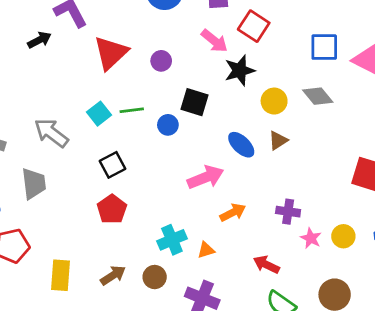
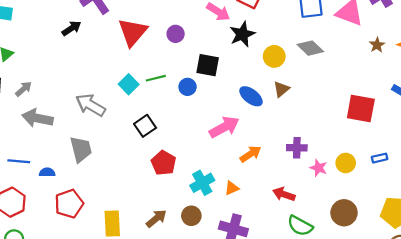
red pentagon: (112, 209) -> (164, 163), moved

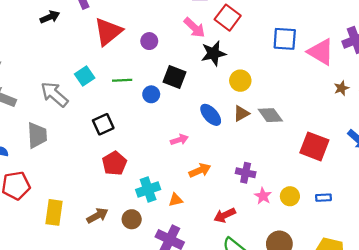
gray diamond: (310, 48) -> (270, 115), moved
cyan square: (129, 84) -> (85, 76), moved
pink arrow: (224, 127) -> (179, 140), size x0.6
red arrow: (284, 194) -> (225, 215), turned -55

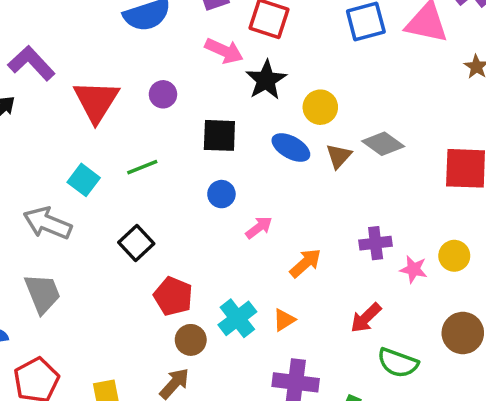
blue circle: (151, 94) -> (221, 194), moved
blue ellipse: (211, 115) -> (291, 147), moved
brown circle: (132, 219) -> (191, 340), moved

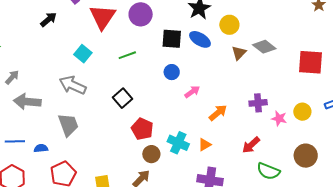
purple circle: (163, 94) -> (141, 14), size x1.5
blue ellipse: (291, 147) -> (200, 39), moved
cyan square: (84, 180) -> (83, 54), moved
cyan cross: (237, 318) -> (178, 143), turned -30

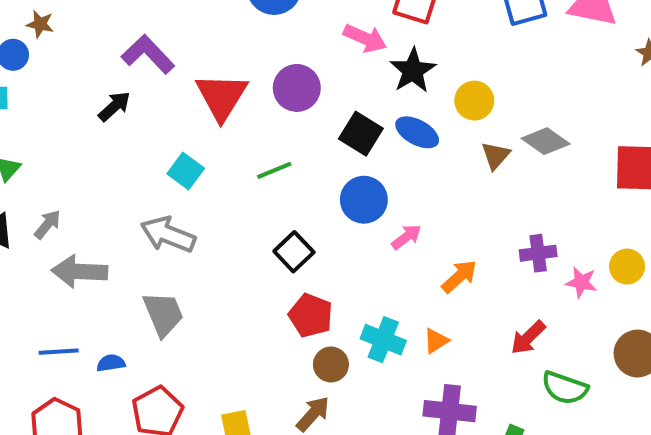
black square: (172, 39) -> (361, 134), turned 30
blue circle: (172, 72) -> (364, 200), size x1.5
black square: (122, 98) -> (294, 252), moved

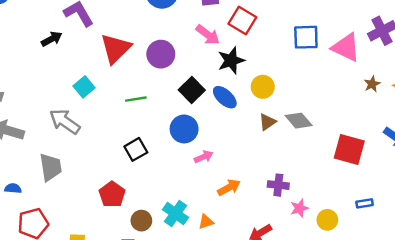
yellow circle: (627, 267) -> (327, 220), moved
pink star: (581, 282) -> (299, 208), turned 30
red pentagon: (311, 315) -> (112, 194), moved

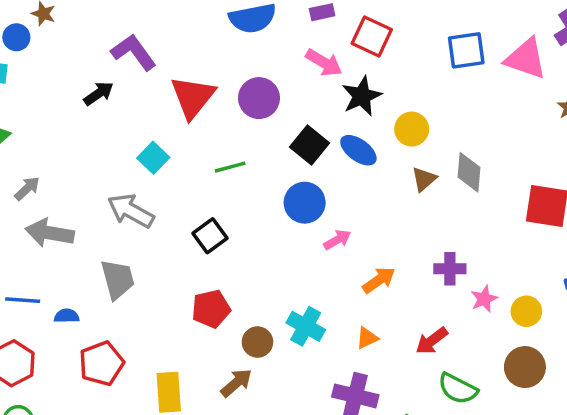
gray diamond: (299, 121) -> (469, 172), turned 52
black square: (136, 149) -> (210, 236), moved
red pentagon: (112, 194) -> (211, 309), turned 30
orange triangle: (206, 222) -> (367, 338), moved

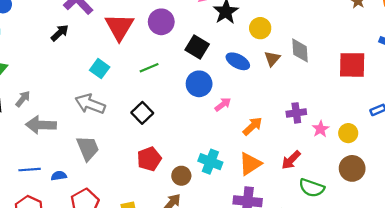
blue ellipse: (358, 150) -> (238, 61), moved
orange triangle: (367, 338) -> (250, 164), size x1.6

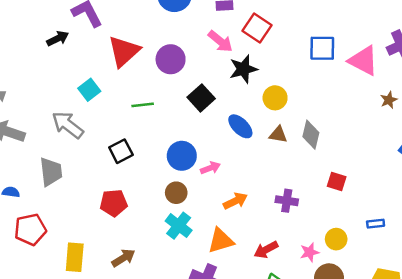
brown triangle: (272, 59) -> (278, 135), turned 42
red square: (352, 65) -> (337, 182), moved, size x0.6
blue circle: (199, 84) -> (182, 156), moved
pink star: (320, 129) -> (310, 252), moved
brown circle: (181, 176) -> (176, 193), moved

